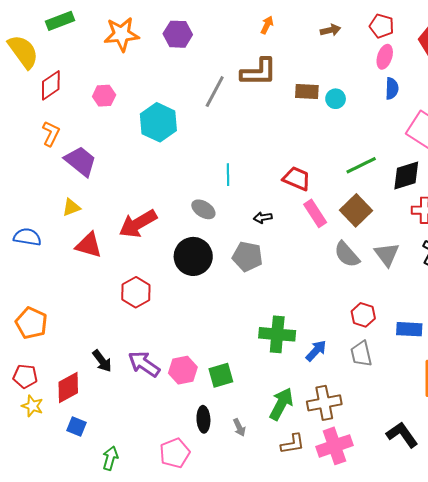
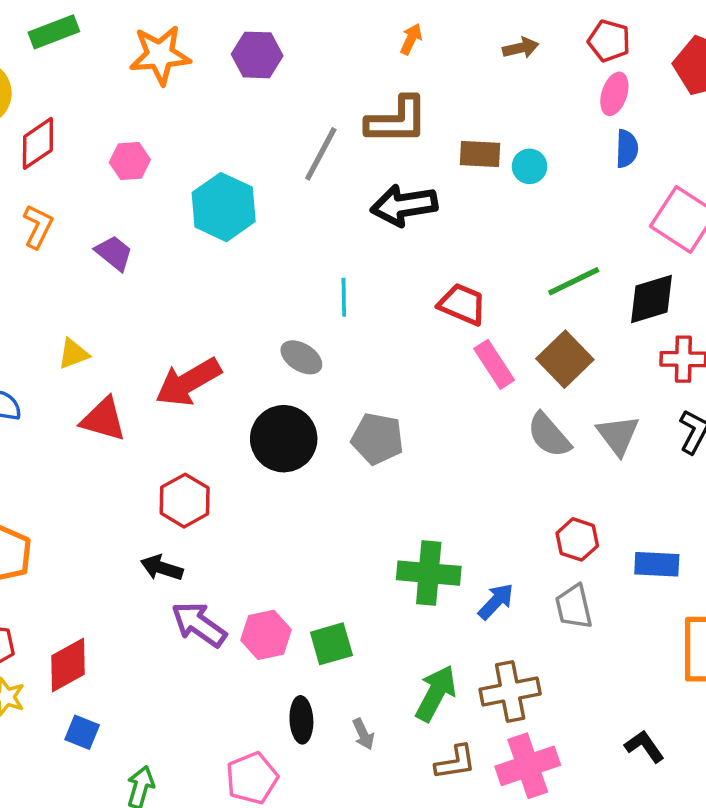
purple trapezoid: (81, 161) -> (114, 253), moved, size x0.7
black arrow: (263, 218) -> (404, 205), moved, size x2.0
black arrow: (102, 361) -> (162, 568), moved, turned 145
black L-shape: (402, 435) -> (644, 746), size x0.7

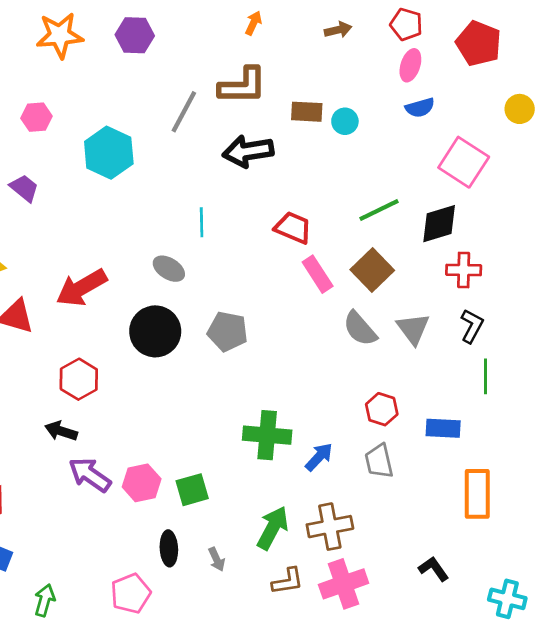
blue semicircle: (627, 149) -> (420, 108), turned 72

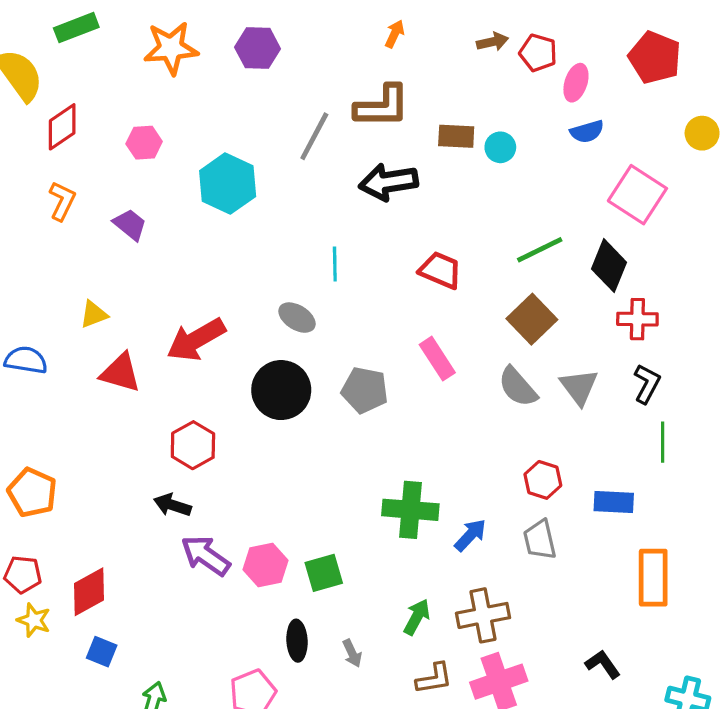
red pentagon: (406, 24) -> (538, 53), moved
black diamond: (439, 224) -> (609, 266), turned -51
pink rectangle: (318, 274) -> (437, 359), moved
green arrow: (273, 528) -> (417, 617), size x0.7

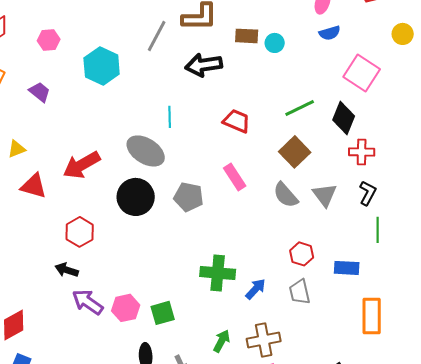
gray ellipse: (297, 318) -> (146, 151), size x1.6

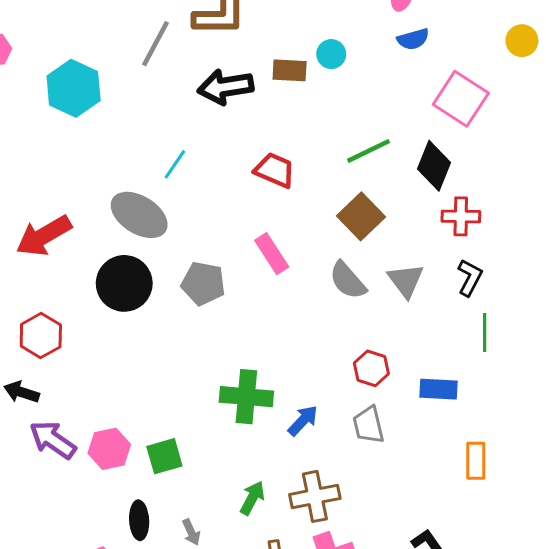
brown rectangle: (247, 36) -> (290, 70), moved
cyan line: (170, 117) -> (175, 164), turned 35
orange rectangle: (372, 316) -> (476, 461), size x0.7

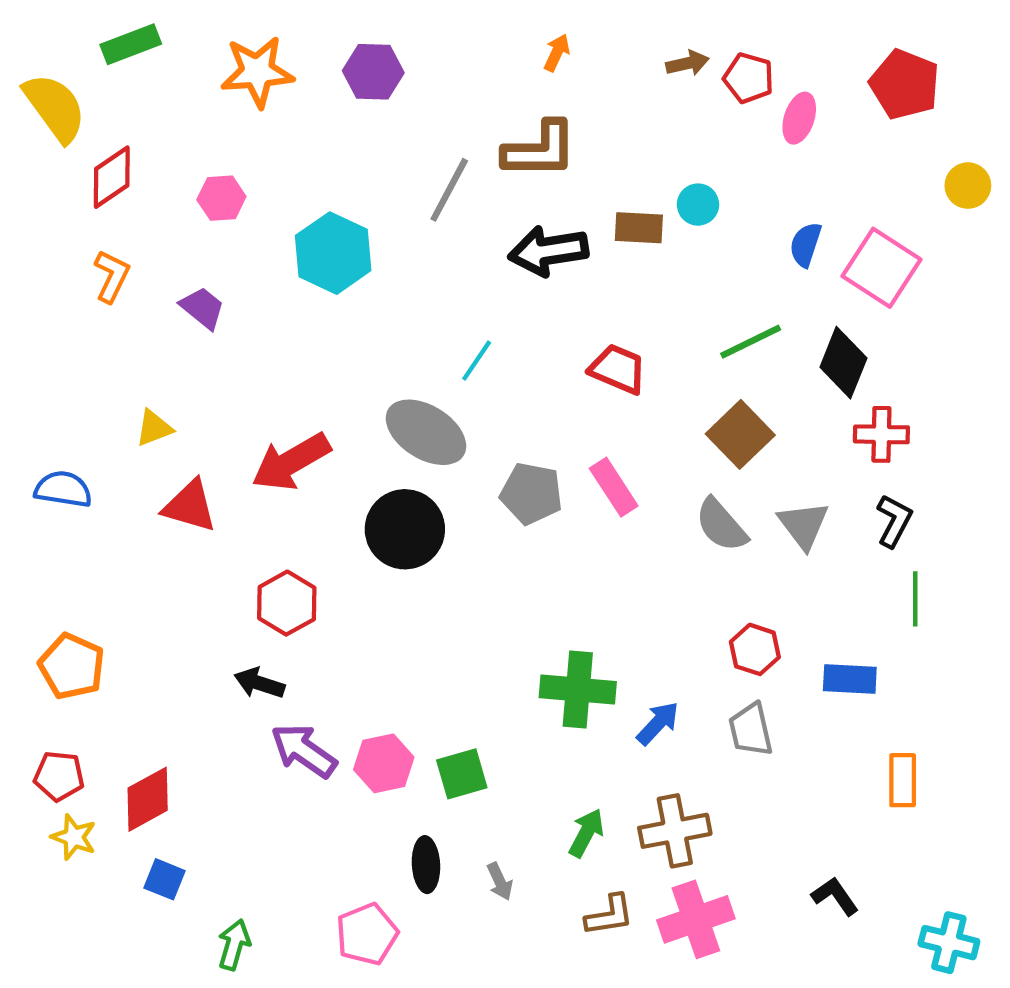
blue semicircle: (413, 39) -> (806, 245), moved, turned 124
gray pentagon: (203, 283) -> (531, 493), moved

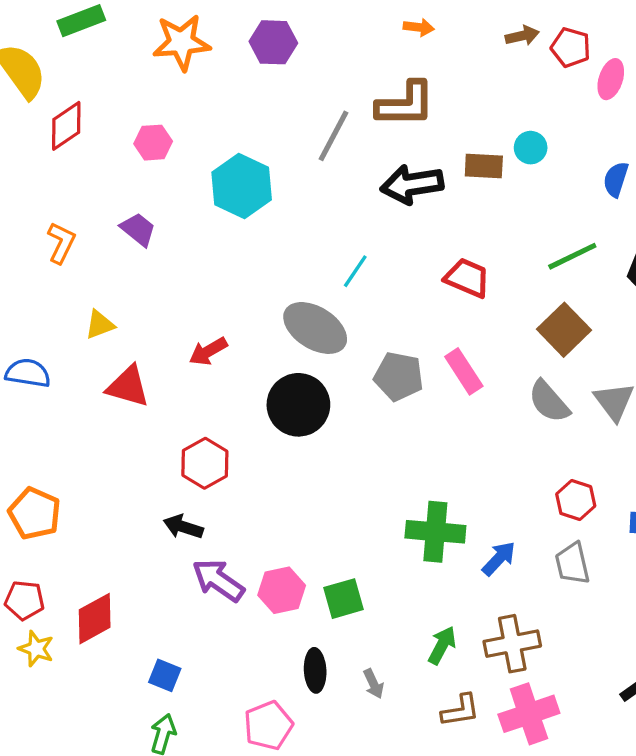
orange arrow: (557, 53) -> (419, 27), turned 72
orange L-shape: (112, 276) -> (61, 243), moved
red arrow: (291, 462) -> (208, 351), size x0.6
blue square: (164, 879) -> (165, 675), moved

